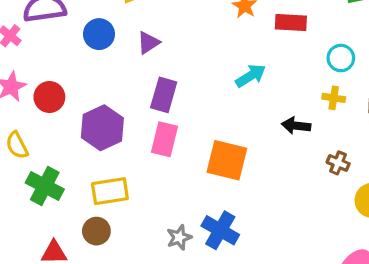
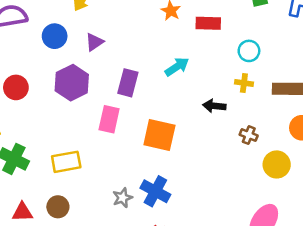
purple rectangle: (164, 95) -> (128, 83), moved
purple hexagon: (102, 128) -> (72, 83), moved
brown circle: (96, 231) -> (58, 207), moved

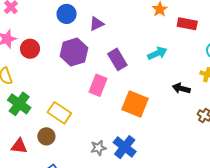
purple rectangle: (128, 83) -> (117, 59), turned -55
yellow rectangle: (66, 162) -> (59, 113), turned 35
brown circle: (58, 207) -> (46, 136), moved

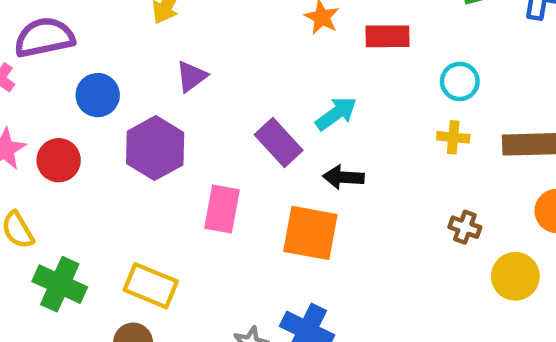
blue circle: (67, 14) -> (98, 95), moved
purple rectangle: (117, 59) -> (279, 143), moved
black arrow: (181, 88) -> (343, 177), moved

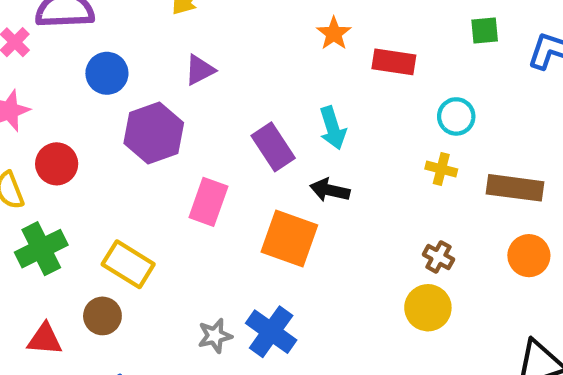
cyan arrow: (336, 114) -> (333, 128), turned 99
red circle: (59, 160) -> (57, 164), moved
yellow circle: (515, 276) -> (428, 308), moved
green cross: (60, 284) -> (41, 249), turned 30

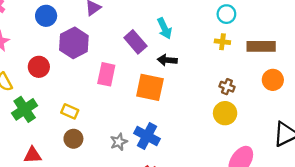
red circle: (57, 164) -> (39, 67), moved
yellow rectangle: (128, 264) -> (70, 111), size x0.7
brown circle: (102, 316) -> (73, 139), moved

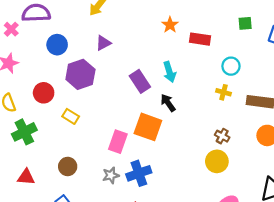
black arrow: (167, 60) -> (168, 103), turned 42
pink rectangle: (106, 74) -> (118, 142), moved
yellow rectangle: (70, 111) -> (71, 116), moved
blue cross: (147, 136) -> (139, 173), turned 35

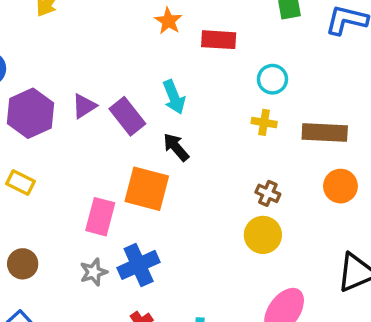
purple triangle: (103, 43) -> (84, 106), moved

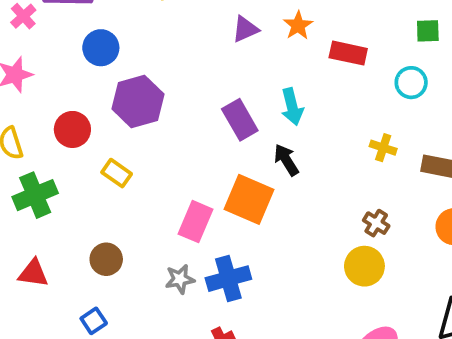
cyan circle: (272, 79) -> (411, 83), moved
purple triangle: (84, 106) -> (245, 29), moved

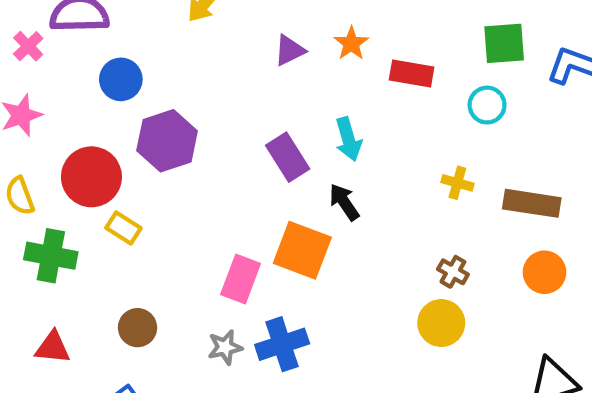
green square: (428, 31) -> (504, 43), size x1.5
red circle: (72, 129) -> (91, 177), size x1.4
yellow rectangle: (117, 173) -> (123, 228), moved
green cross: (35, 195) -> (51, 256), turned 36

